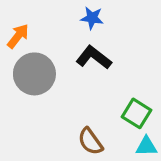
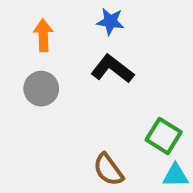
orange arrow: (18, 36) -> (43, 35), moved, turned -40
gray circle: (34, 74) -> (41, 89), size x0.7

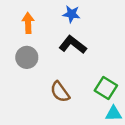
brown semicircle: (108, 170) -> (60, 92), moved

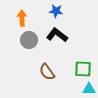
gray circle: (27, 57) -> (29, 40), moved
green square: (106, 88) -> (83, 69), turned -30

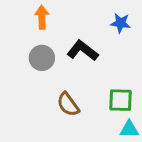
blue star: (56, 11) -> (120, 23), moved
orange arrow: (22, 18) -> (42, 17), moved

